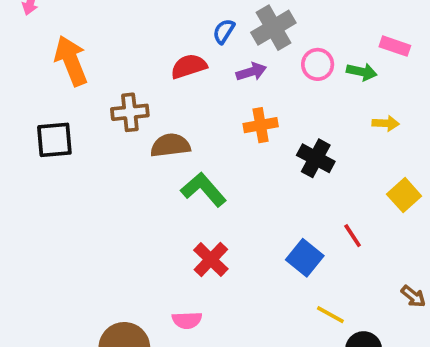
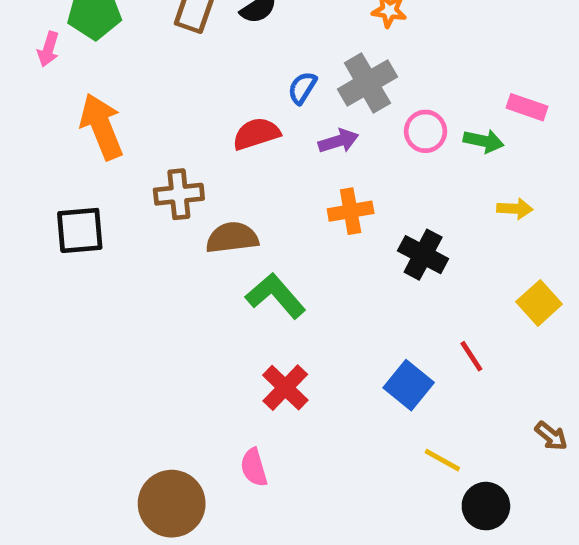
pink semicircle: (187, 320) -> (254, 467), turned 76

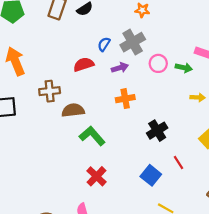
black cross: (423, 255) -> (157, 131), moved, turned 30

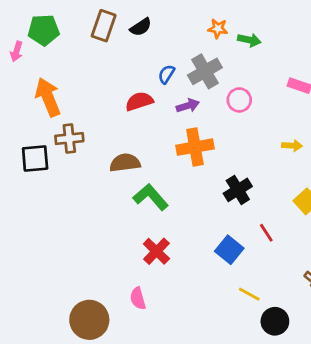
green arrow: (184, 68) -> (249, 40), moved
brown cross: (50, 91) -> (69, 138), moved
orange cross: (125, 99) -> (195, 147), size x1.4

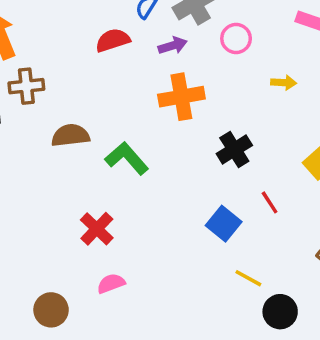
yellow arrow: (292, 146) -> (284, 83), moved
brown semicircle: (125, 163) -> (70, 135), moved
red cross: (156, 251) -> (97, 229), moved
pink semicircle: (138, 298) -> (111, 283), turned 85
brown circle: (89, 320) -> (51, 310), size x0.7

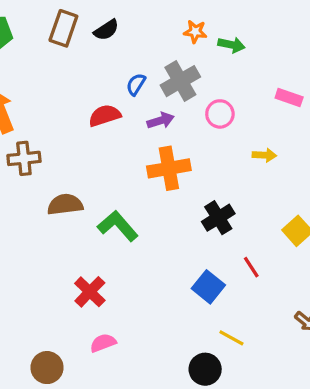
black circle: (280, 312) -> (205, 369), moved

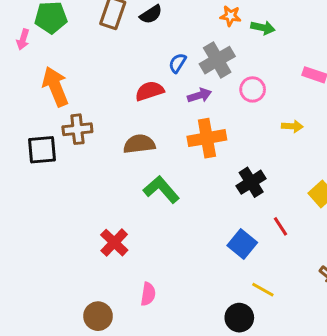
brown semicircle: (65, 205) -> (139, 144), moved
red cross: (90, 292) -> (114, 243), moved
pink semicircle: (103, 343) -> (148, 294), turned 120

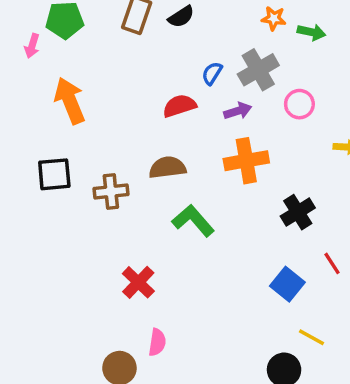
brown cross: (77, 129) -> (111, 192), moved
pink semicircle: (148, 294) -> (157, 342), moved

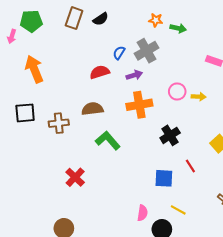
pink circle: (299, 104) -> (177, 92), moved
blue square: (287, 284) -> (164, 178), turned -36
pink semicircle: (157, 342) -> (142, 213), moved

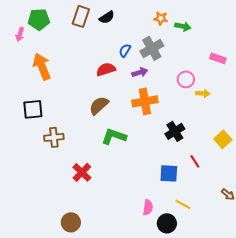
pink circle: (177, 92) -> (186, 79), moved
brown semicircle: (92, 109) -> (99, 105), turned -35
brown cross: (59, 123) -> (54, 137), moved
green L-shape: (108, 141) -> (114, 136), turned -30

